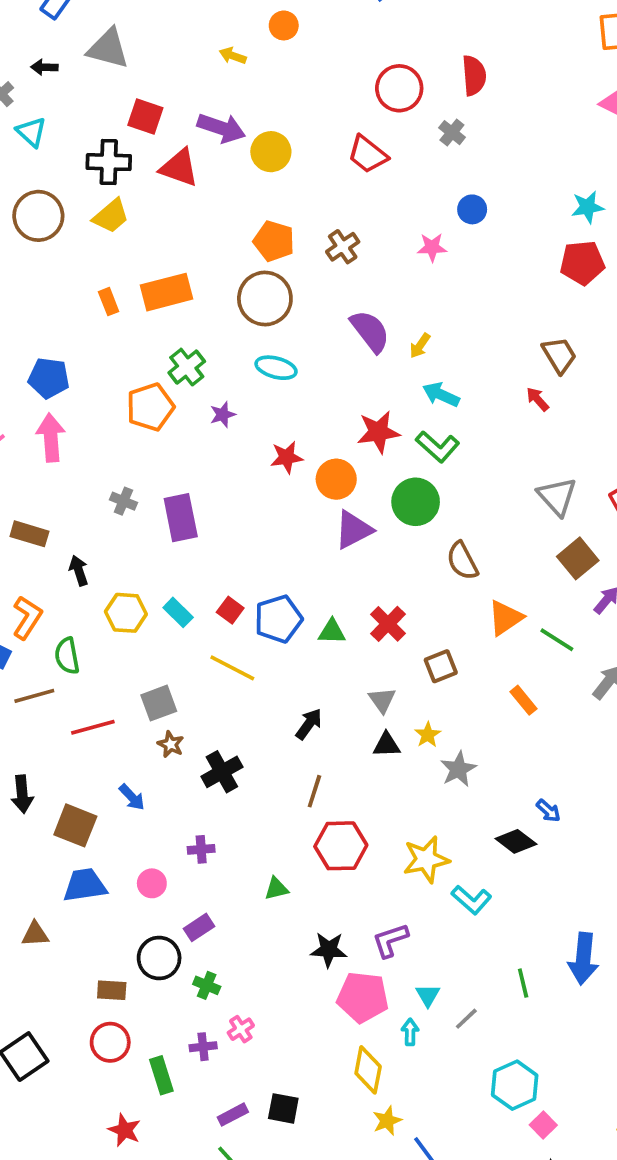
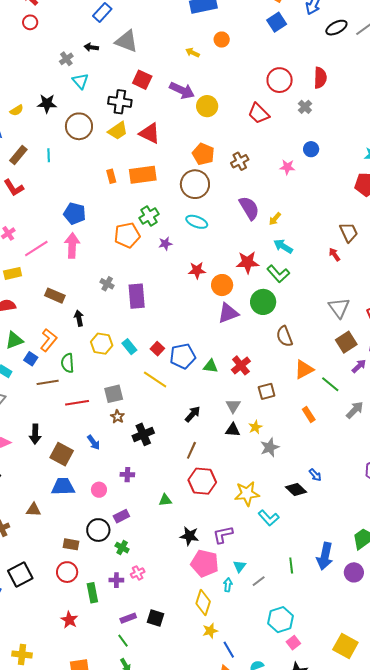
red triangle: (179, 168) -> (150, 133), moved

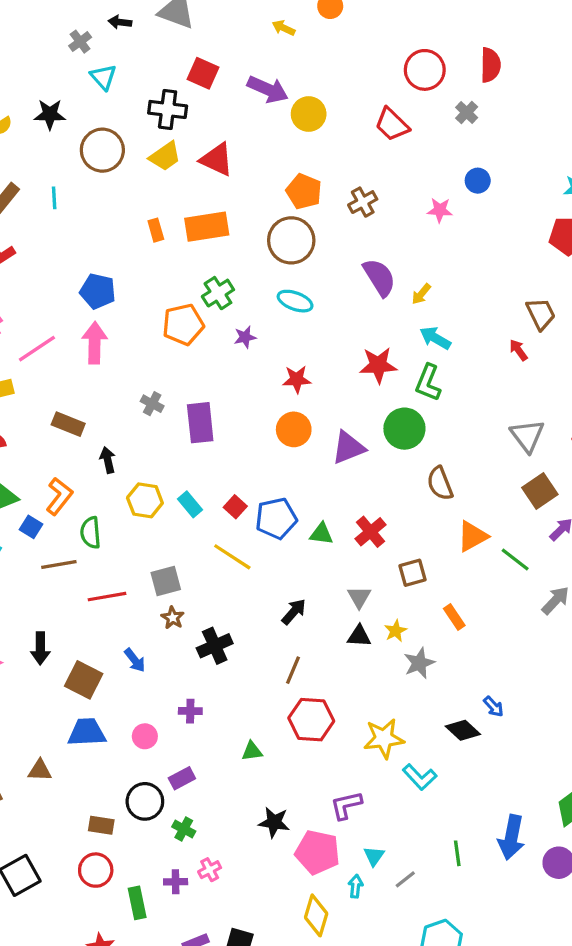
green L-shape: (278, 274) -> (428, 383), turned 65
orange circle: (222, 285) -> (294, 429), moved
orange rectangle: (309, 415) -> (454, 617), moved
black star: (189, 536) -> (274, 822), moved

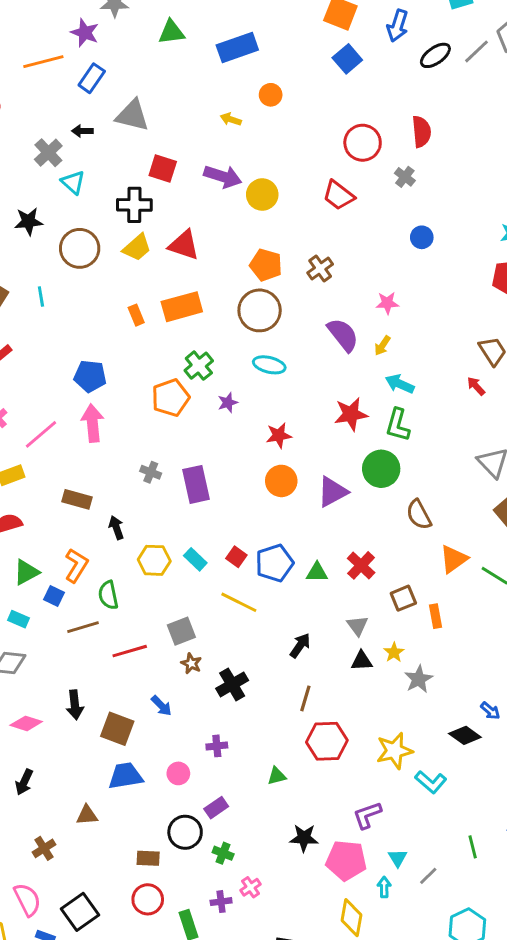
gray cross: (80, 42) -> (48, 153), size x1.4
pink star: (440, 210) -> (387, 303), moved
orange rectangle: (454, 617) -> (435, 616), moved, turned 30

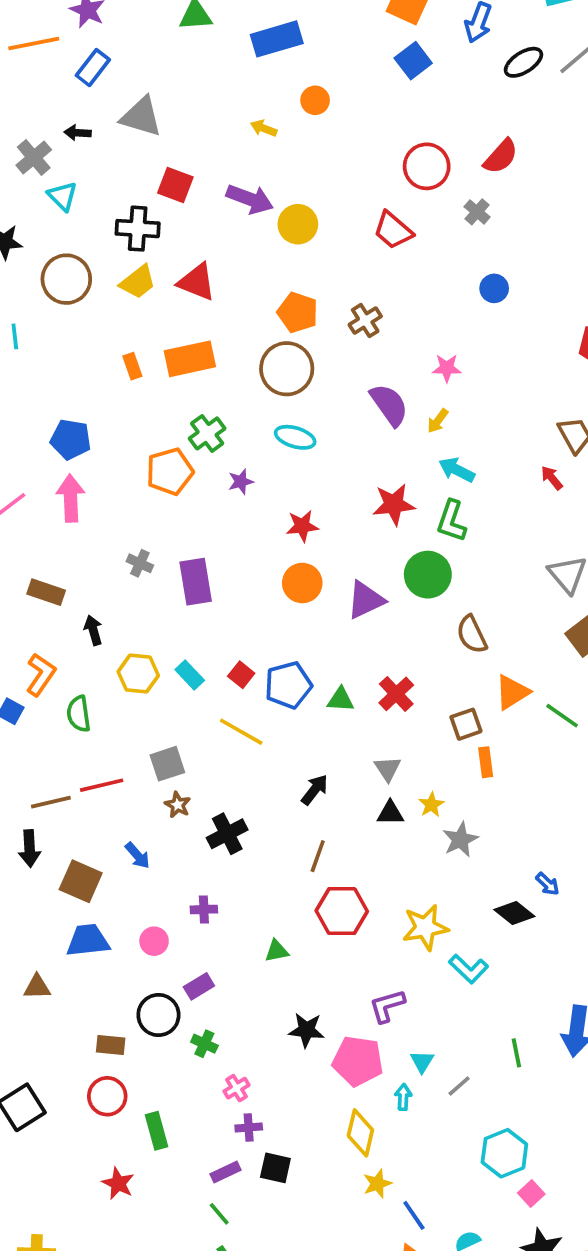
red semicircle: (421, 132) -> (501, 156), turned 44
brown square: (403, 598) -> (466, 724), moved
brown line: (83, 627) -> (51, 802), moved
purple cross: (221, 902) -> (249, 1127), moved

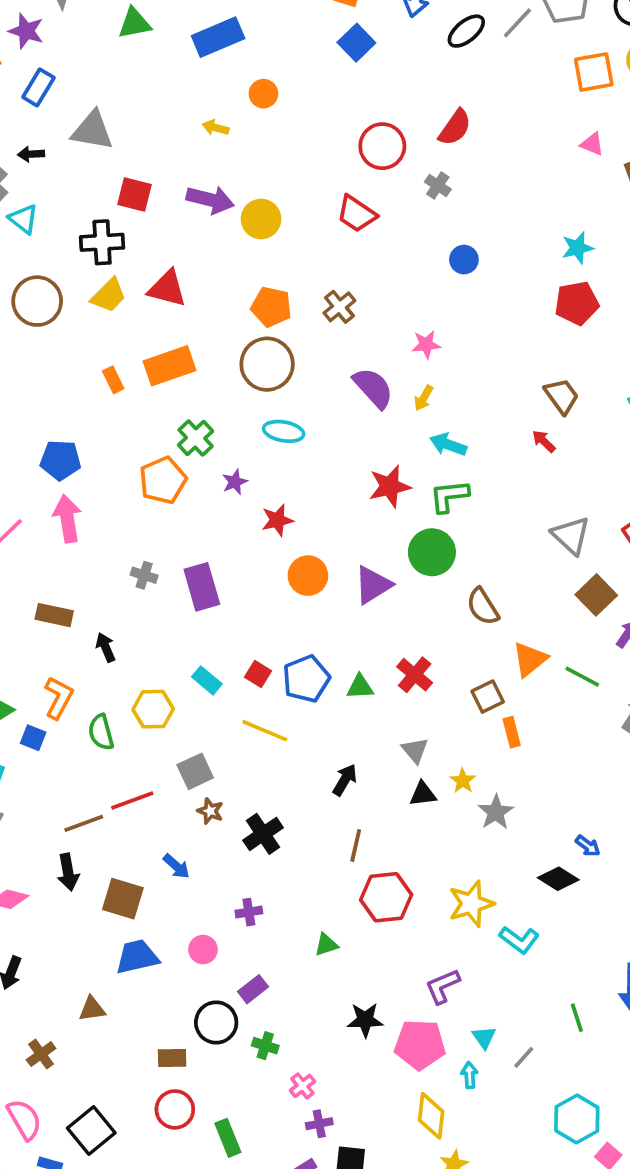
green L-shape: (452, 521) -> (449, 496), turned 72
red star: (302, 526) -> (277, 520), moved
yellow hexagon: (138, 674) -> (153, 709), moved

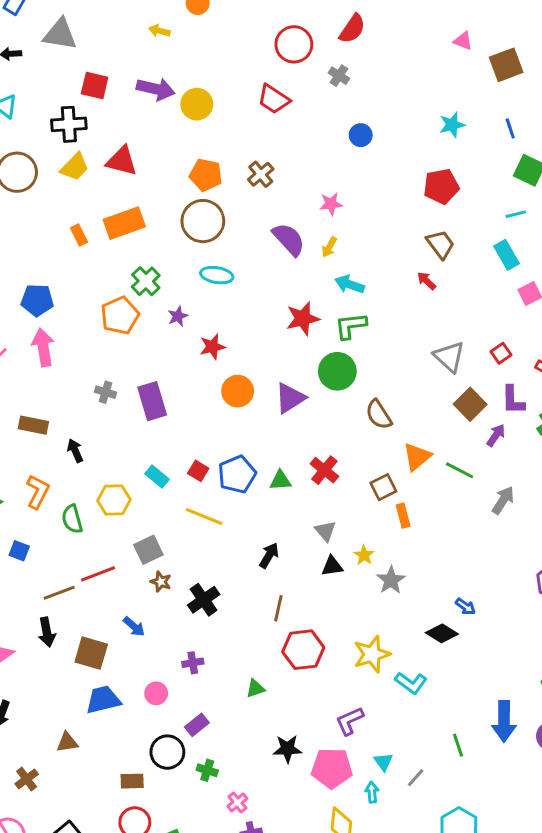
red pentagon: (577, 303) -> (441, 186), moved
blue square: (33, 738) -> (19, 551), moved

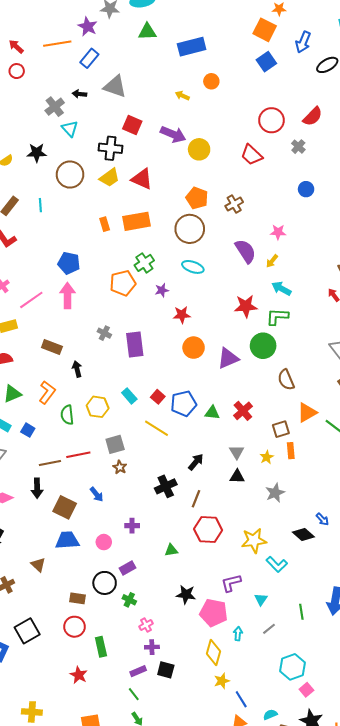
yellow star: (364, 555) -> (267, 457), moved
black cross: (204, 600) -> (166, 486), moved
brown triangle: (67, 742) -> (38, 565), turned 42
cyan triangle: (383, 762) -> (261, 599), moved

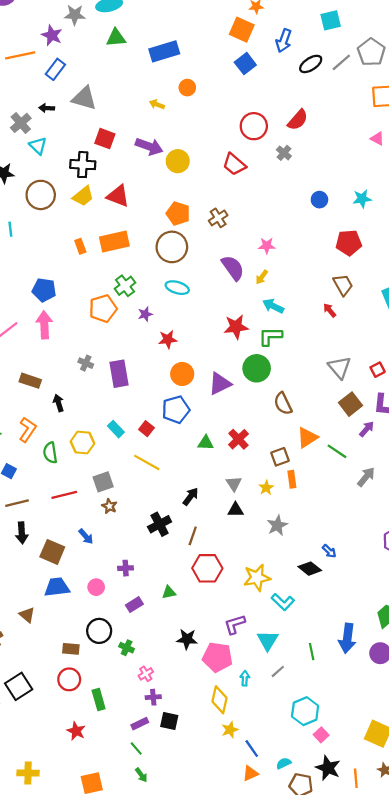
blue circle: (306, 189) -> (319, 200), moved
blue pentagon: (184, 404) -> (176, 410), moved
brown line: (50, 463) -> (17, 503), moved
purple rectangle: (128, 568) -> (134, 605), moved
cyan triangle: (261, 599) -> (268, 640), size x1.5

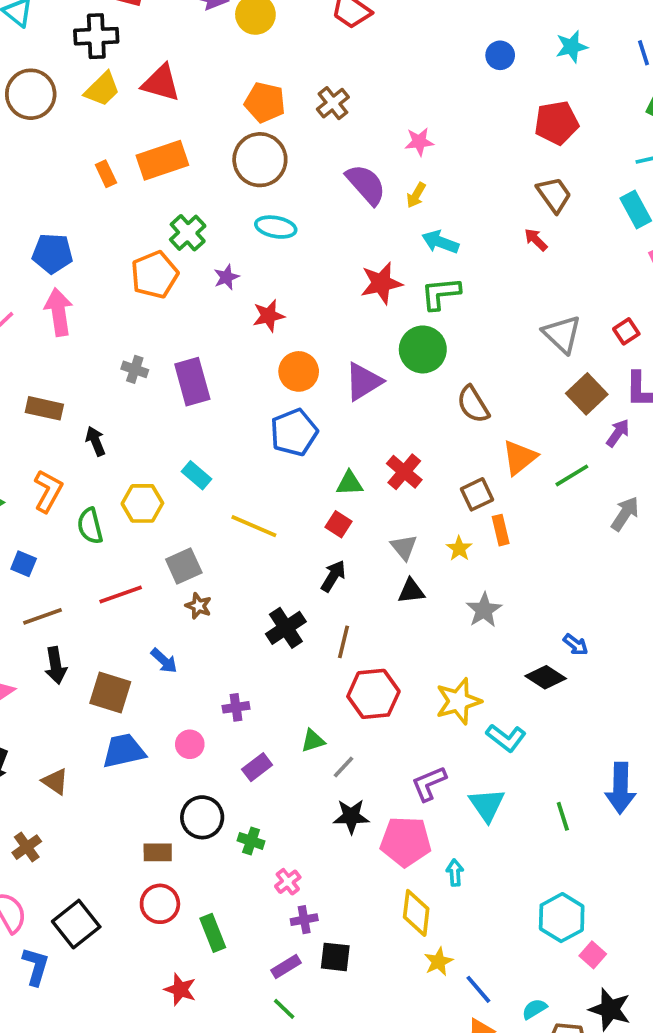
red square: (146, 429) -> (338, 524), moved
green line: (337, 451) -> (572, 475), turned -60
brown triangle: (27, 615) -> (55, 781), moved
gray line: (278, 671) -> (344, 767), moved

